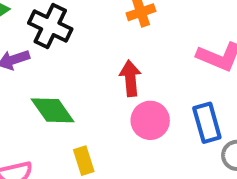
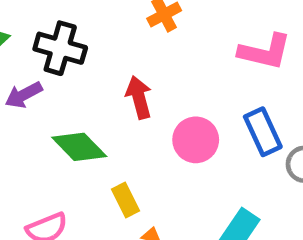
red arrow: (130, 78) -> (139, 97), moved

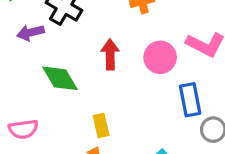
pink circle: (196, 140) -> (160, 57), moved
yellow rectangle: (125, 200) -> (101, 126), moved

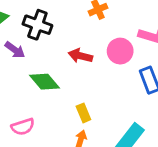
purple arrow: (30, 33) -> (15, 50), turned -120
red arrow: (110, 54) -> (80, 56), turned -65

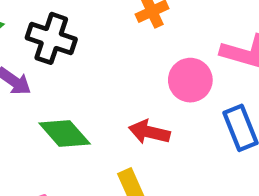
red arrow: (80, 56) -> (149, 132), moved

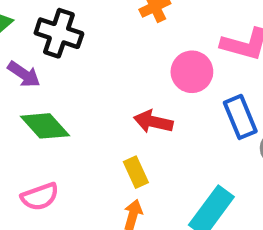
green diamond: (65, 133) -> (45, 126), moved

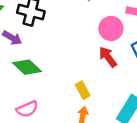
red arrow: (153, 122) -> (108, 57), moved, turned 45

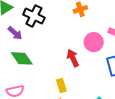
red arrow: (108, 57) -> (73, 58), moved

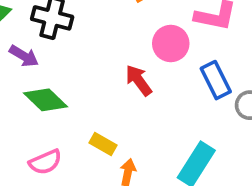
yellow rectangle: (61, 86) -> (103, 144), moved, turned -32

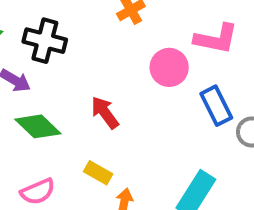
red arrow: (139, 80) -> (105, 113), moved

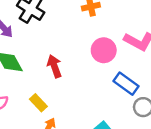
blue rectangle: (216, 106) -> (126, 84), turned -45

